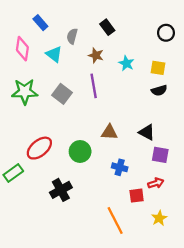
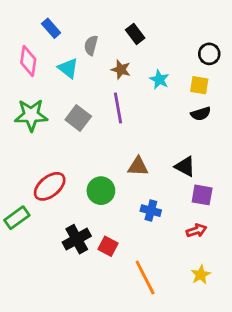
black circle: (166, 33) -> (209, 54), moved
red square: (137, 196) -> (108, 246), moved, turned 35

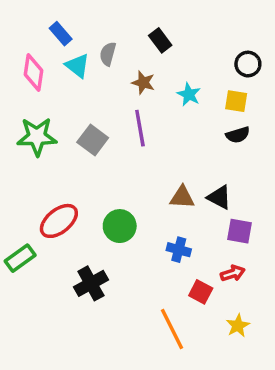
cyan triangle: (68, 68) -> (77, 66), moved
brown triangle: (138, 166) -> (182, 197), moved
red square: (108, 246) -> (201, 292), moved

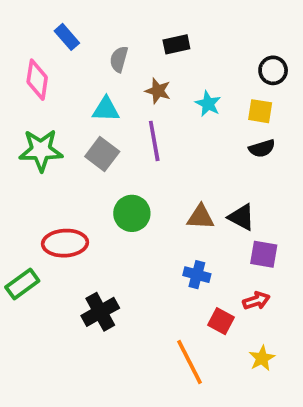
black rectangle: (160, 40) -> (176, 44), turned -65
cyan triangle: (77, 66) -> (106, 109), moved, turned -36
red ellipse: (59, 221) -> (65, 243), turned 36
green circle: (120, 226) -> (132, 213), moved

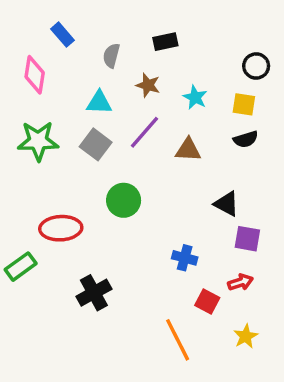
purple line: (154, 141) -> (144, 132), turned 51
brown triangle: (201, 217) -> (188, 150), moved

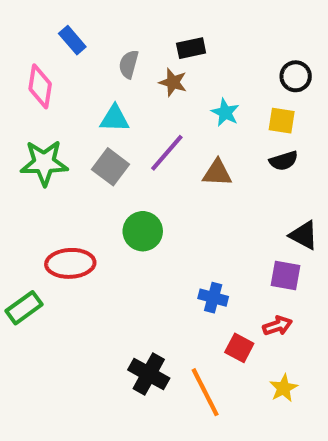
brown star: (148, 85) -> (173, 82), moved
black triangle: (226, 204) -> (304, 235), moved
black cross: (94, 293) -> (149, 374), moved, turned -32

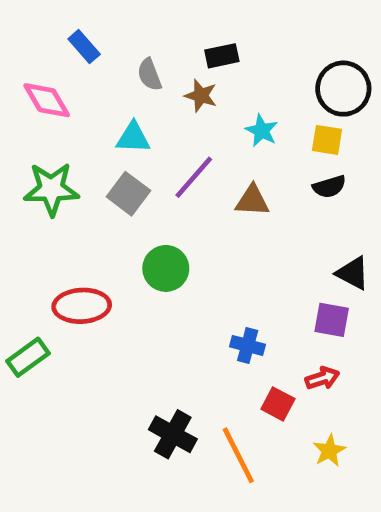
gray semicircle: (129, 64) -> (149, 75), turned -36
black circle: (296, 76) -> (343, 89), size x1.5
pink diamond: (40, 86) -> (47, 100), turned -39

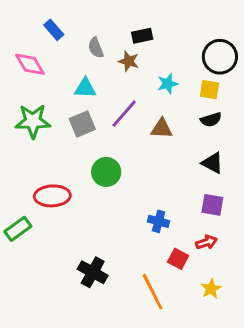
cyan star: (262, 131) -> (168, 84), turned 30
gray square: (128, 194) -> (82, 124), turned 30
black triangle: (353, 273) -> (212, 163), moved
black cross: (173, 434) -> (93, 272), moved

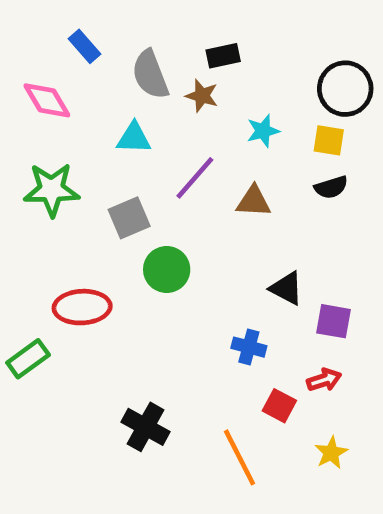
gray semicircle: (96, 48) -> (150, 75), size x1.5
gray square: (82, 124) -> (129, 218), moved
black triangle: (212, 163) -> (286, 288), moved

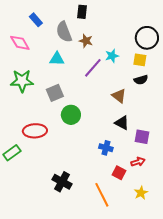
black rectangle: (223, 56) -> (82, 12), moved, turned -72
purple line: (195, 178) -> (93, 68), moved
brown triangle: (254, 201) -> (119, 96), moved, turned 35

